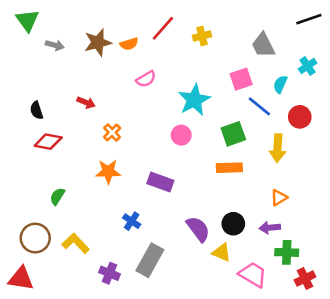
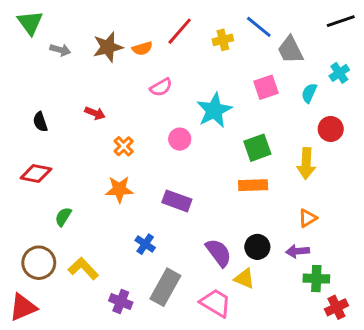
blue line: (259, 106) -> (259, 27), moved
pink circle: (181, 135) -> (180, 139), moved
red diamond: (48, 142) -> (36, 174), moved
pink trapezoid: (253, 275) -> (216, 303), moved
red triangle: (21, 278) -> (23, 307), turned -32

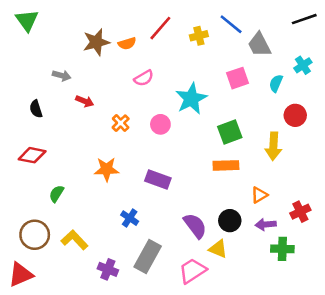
gray arrow: (60, 50) -> (62, 76), moved
orange cross: (124, 146) -> (121, 123), moved
orange triangle: (308, 218) -> (259, 195), moved
pink trapezoid: (216, 303) -> (193, 271), turned -64
red cross: (336, 307) -> (300, 212), moved

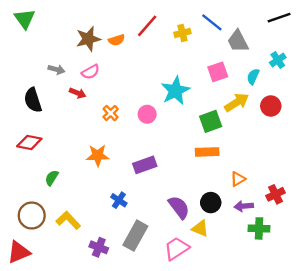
pink semicircle: (144, 78) -> (91, 72), moved
black semicircle: (36, 109) -> (33, 100), size x1.5
yellow arrow: (273, 146) -> (237, 102), moved, turned -125
purple rectangle: (158, 180) -> (145, 165), turned -40

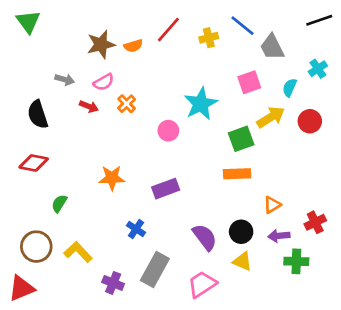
orange cross: (111, 113) -> (127, 104), moved
yellow triangle: (200, 228) -> (242, 261), moved

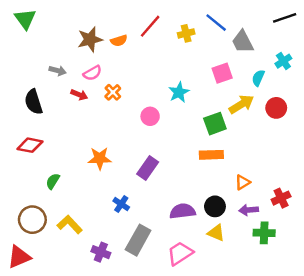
cyan star: (201, 104) -> (179, 92), size x0.7
purple rectangle: (166, 189) -> (148, 168), turned -35
purple semicircle: (205, 237) -> (183, 211), turned -60

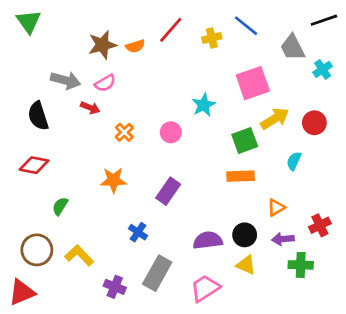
gray trapezoid: (243, 42) -> (292, 48), moved
gray arrow: (58, 71) -> (66, 80), size x1.5
pink square: (222, 73) -> (253, 83), size x1.4
cyan semicircle: (258, 78) -> (294, 161), moved
orange cross: (113, 92) -> (124, 132), moved

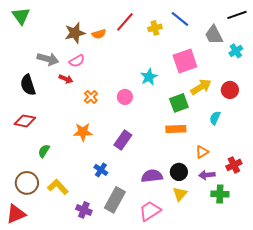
yellow triangle: (246, 265) -> (180, 194), turned 49

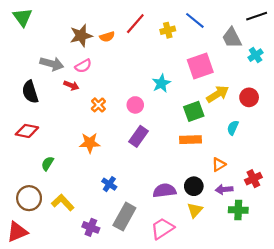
purple rectangle: (123, 140) -> (139, 136), moved

